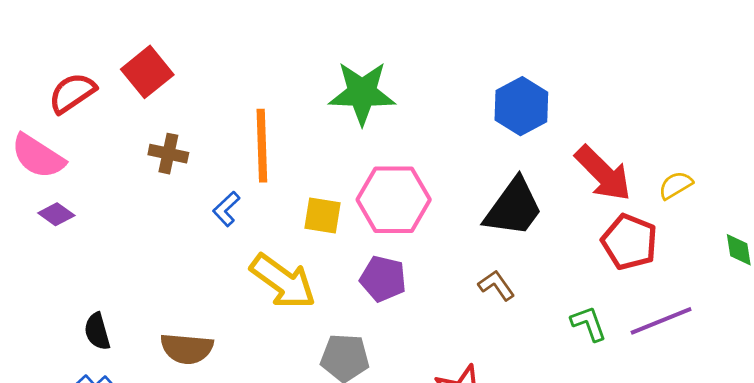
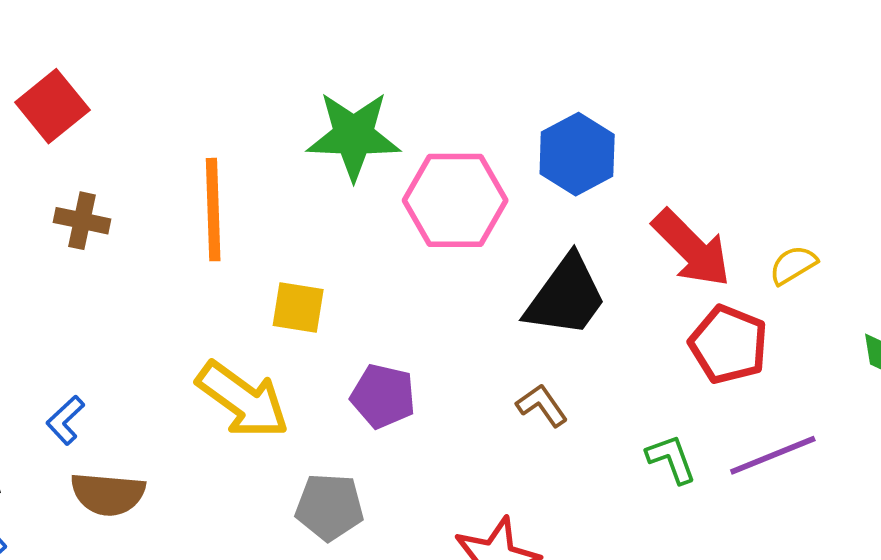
pink hexagon: (394, 200) -> (455, 200), moved
blue L-shape: (226, 209) -> (65, 420), moved

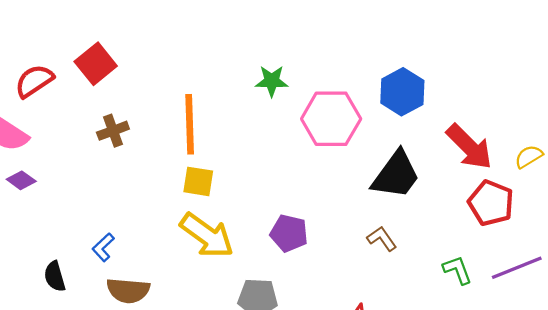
green star: (354, 136) -> (272, 81), size x0.6
brown cross: (82, 221) -> (113, 131), turned -32
yellow square: (298, 307) -> (198, 181), moved

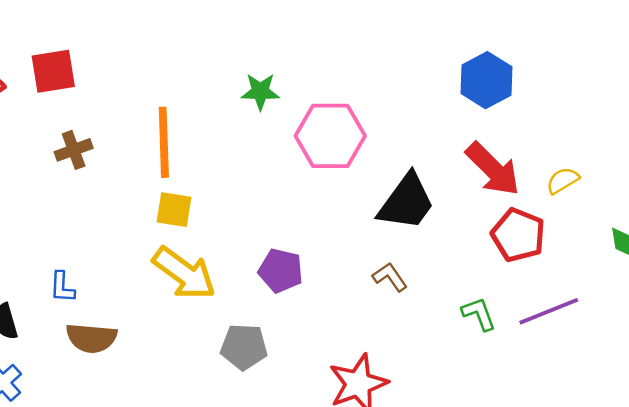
red square: (96, 64) -> (53, 71), turned 30
blue hexagon: (402, 92) -> (486, 80), moved
blue L-shape: (103, 247) -> (62, 287), turned -44

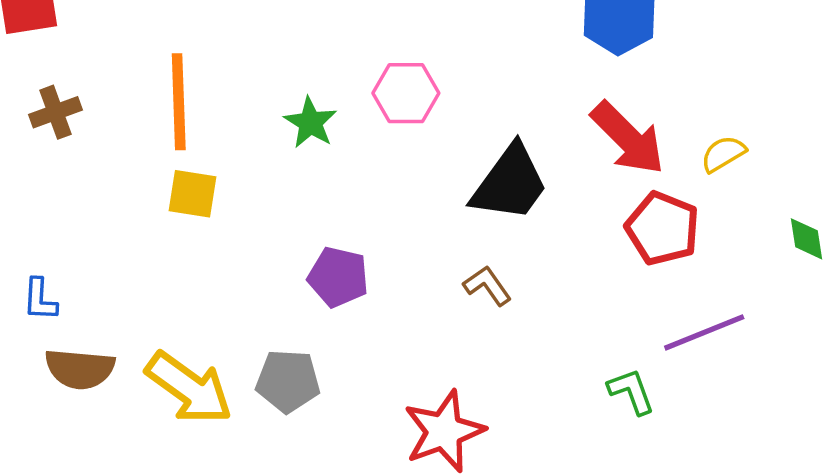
green star: (260, 92) -> (310, 123), moved, turned 30
pink hexagon: (330, 136) -> (406, 93), size x0.7
yellow arrow: (184, 273) -> (189, 388), moved
green L-shape: (479, 314) -> (631, 391), moved

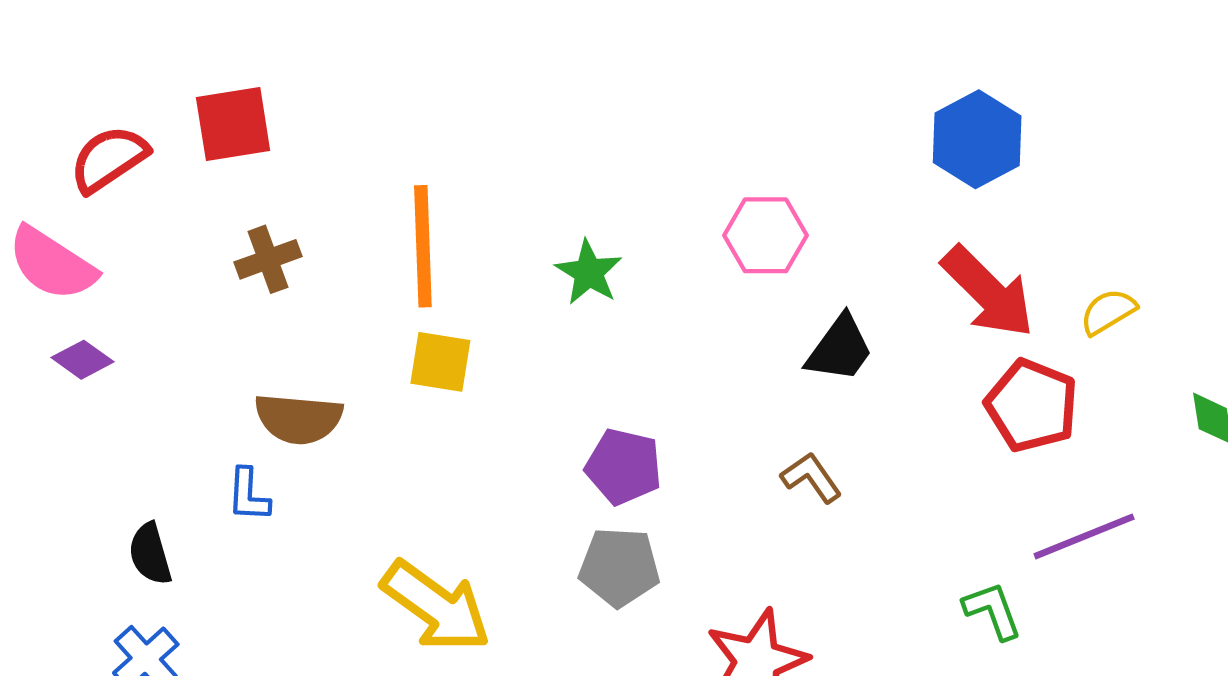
pink hexagon: (406, 93) -> (766, 235), moved
black trapezoid: (510, 183) -> (840, 349), size x0.7
brown semicircle: (80, 369) -> (299, 419), moved
gray pentagon: (288, 381) -> (619, 567), moved

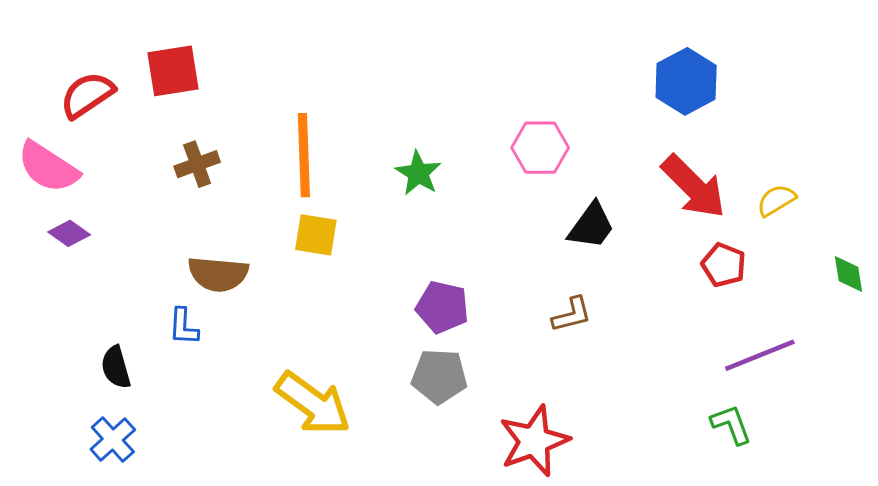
red pentagon: (1032, 406) -> (724, 265), size x0.7
brown L-shape: (811, 478) -> (572, 315), turned 111
green L-shape: (992, 611) -> (731, 424), moved

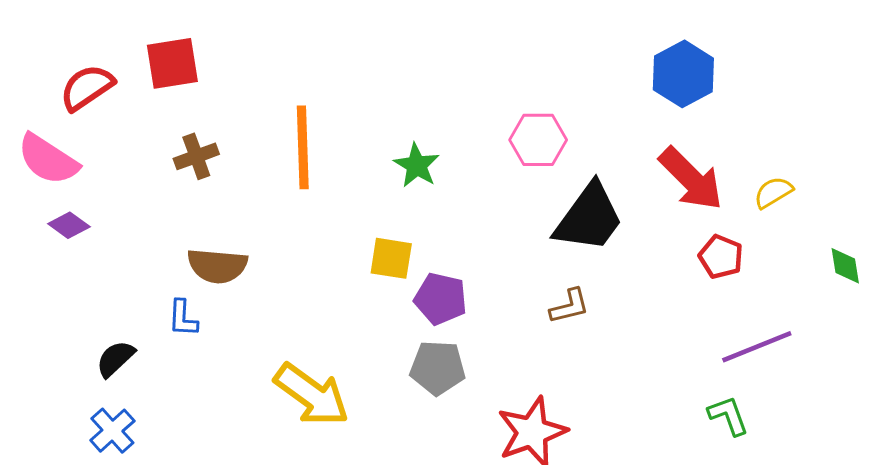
black trapezoid: (591, 226) -> (589, 218), size x1.5
yellow square: (316, 235) -> (391, 258), moved
black semicircle: (116, 367) -> (115, 359), turned 63

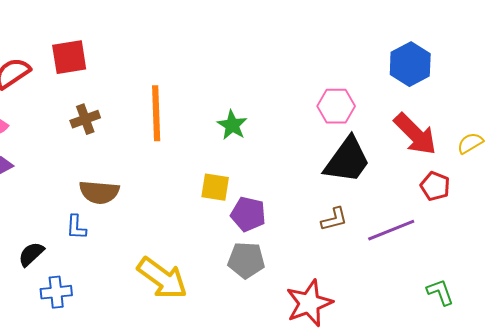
pink hexagon: (538, 140) -> (336, 106), moved
purple line: (757, 347) -> (391, 230), moved
blue cross: (112, 431) -> (56, 292), moved, turned 36

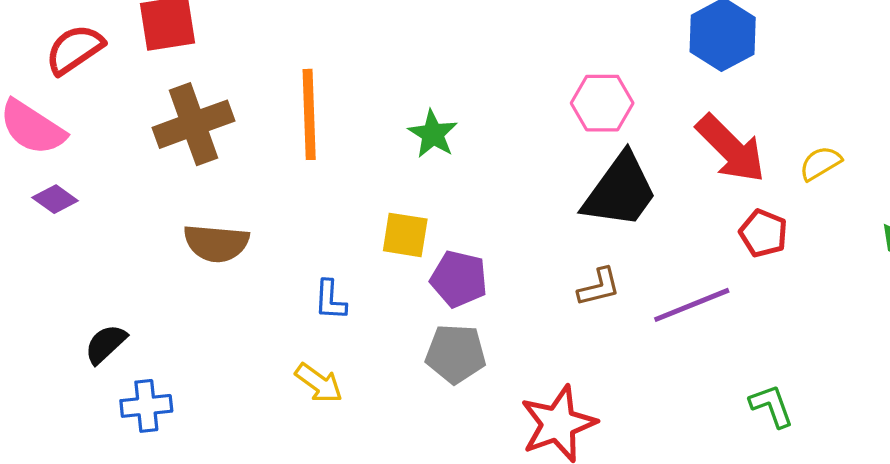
brown cross: (85, 119) -> (193, 124), size x1.6
blue L-shape: (76, 227) -> (330, 300), moved
yellow arrow: (162, 278) -> (319, 383), size x0.6

